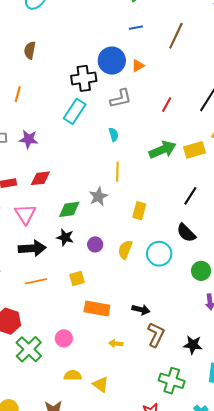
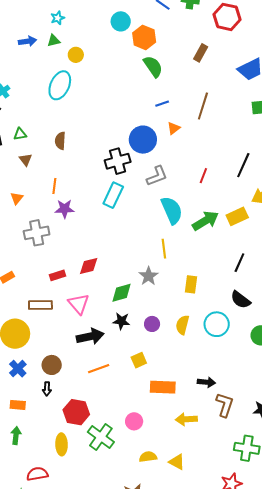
orange triangle: (138, 66) -> (174, 128), moved
cyan semicircle: (114, 135) -> (172, 210), moved, size x2.0
purple star: (29, 139) -> (65, 209), moved
yellow arrow: (116, 344) -> (186, 419), size x1.5

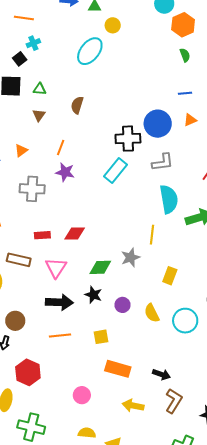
green semicircle: (153, 66) -> (185, 55), size x0.6
yellow semicircle: (182, 325) -> (152, 313), turned -54
green cross: (101, 437) -> (31, 427), moved, turned -36

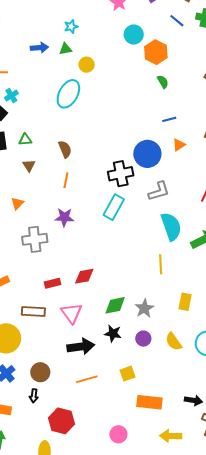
brown semicircle: (77, 105) -> (65, 149), turned 150
orange line: (61, 148) -> (66, 180), moved
gray star: (131, 257) -> (144, 308), moved

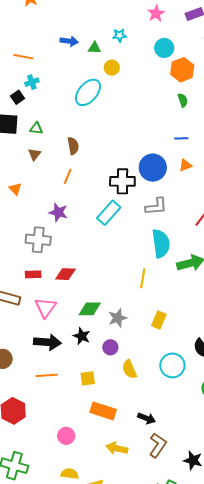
cyan star: (71, 27) -> (120, 35), moved
orange triangle: (17, 203) -> (15, 189), turned -40
gray cross: (35, 239) -> (38, 240), moved
yellow semicircle: (174, 342) -> (129, 369), moved

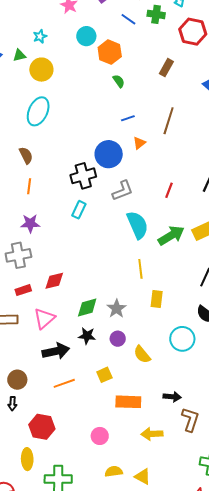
yellow circle: (112, 68) -> (41, 70), size x1.5
cyan ellipse: (88, 92) -> (38, 111), moved
cyan rectangle: (109, 213) -> (79, 210), size x0.7
yellow line: (143, 278) -> (140, 269), moved
pink triangle: (45, 308) -> (44, 318), turned 30

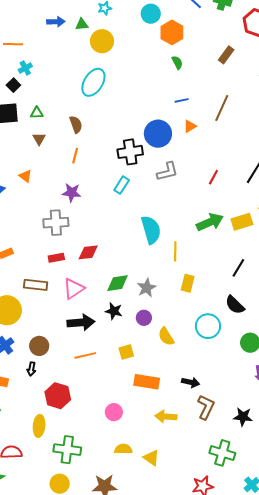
cyan semicircle: (137, 225) -> (151, 230), moved

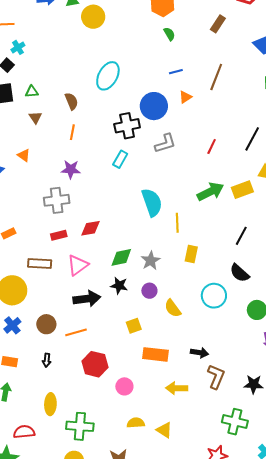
cyan ellipse: (93, 82) -> (108, 76), moved
orange line: (85, 355) -> (76, 332), moved
black arrow: (31, 369) -> (47, 360), moved
red hexagon: (58, 396) -> (95, 364), moved

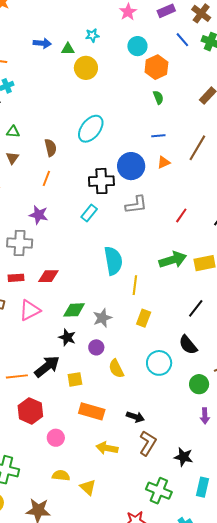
black arrow: (87, 299) -> (47, 366), moved, turned -40

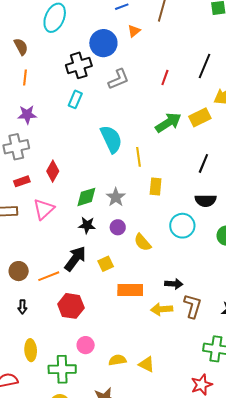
red diamond: (48, 276) -> (53, 171), turned -45
black semicircle: (188, 345) -> (206, 201), turned -35
pink circle: (56, 438) -> (86, 345), moved
yellow arrow: (107, 448) -> (162, 309), moved

